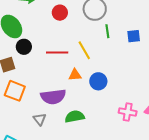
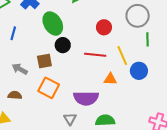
red circle: (60, 13) -> (104, 27), moved
blue circle: (98, 81) -> (139, 71), moved

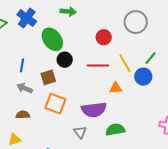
blue line: (13, 33) -> (22, 65), moved
green line: (148, 39) -> (151, 58), moved, turned 48

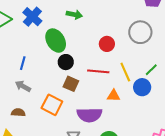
brown square: (48, 77) -> (71, 84), moved, turned 35

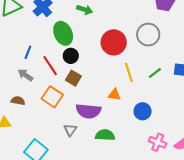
red circle: (107, 44) -> (114, 42), size x1.6
red line: (98, 71) -> (50, 66), moved, turned 45
blue circle: (142, 87) -> (143, 111), moved

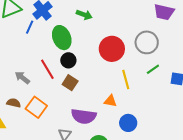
blue line: (28, 52) -> (30, 27), moved
green line: (155, 73) -> (153, 69), moved
orange square: (52, 97) -> (36, 107), moved
blue circle: (143, 111) -> (128, 123), moved

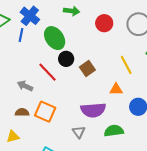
red circle: (112, 49) -> (104, 23), moved, size x0.7
brown square: (70, 83) -> (87, 68), moved, turned 35

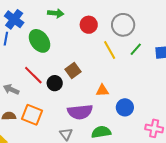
black circle: (66, 59) -> (55, 83), moved
yellow line: (126, 65) -> (110, 50), moved

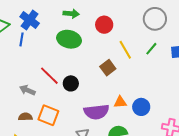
gray circle: (123, 25) -> (155, 19), moved
green ellipse: (40, 41) -> (69, 39), moved, turned -40
brown square: (73, 70) -> (108, 68), moved
orange triangle: (102, 90) -> (120, 102), moved

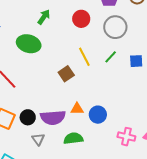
green arrow: (71, 14) -> (44, 17), moved, turned -63
red circle: (104, 25) -> (81, 19), moved
black circle: (71, 83) -> (28, 117), moved

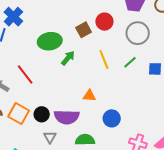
green arrow: (44, 17) -> (68, 58), moved
green ellipse: (29, 44) -> (50, 41), turned -30
brown square: (66, 74) -> (84, 30), moved
orange triangle: (77, 109) -> (89, 96), moved

